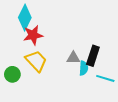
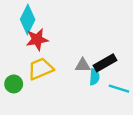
black rectangle: (93, 56) -> (105, 63), turned 42
yellow trapezoid: (36, 61) -> (41, 69), turned -70

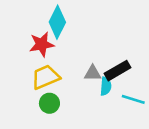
cyan diamond: (28, 20) -> (57, 22), moved
green circle: (14, 84) -> (49, 103), moved

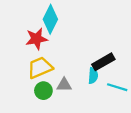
gray triangle: (93, 73) -> (64, 85), moved

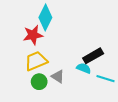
cyan semicircle: (93, 76) -> (84, 68), turned -72
gray triangle: (64, 85) -> (58, 77), turned 32

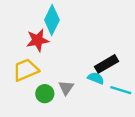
yellow trapezoid: (36, 61) -> (26, 70), moved
gray triangle: (58, 77) -> (66, 88), turned 32

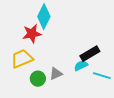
cyan semicircle: (96, 78) -> (81, 66), turned -48
gray triangle: (66, 88) -> (56, 74), turned 32

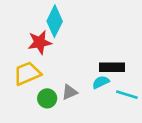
black rectangle: (90, 54) -> (112, 67), turned 30

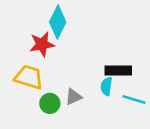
yellow trapezoid: (27, 73) -> (29, 77), turned 40
cyan semicircle: (101, 82) -> (106, 86), turned -56

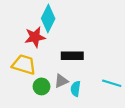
black rectangle: (118, 71) -> (72, 56), moved
cyan semicircle: (106, 86) -> (76, 89), moved

